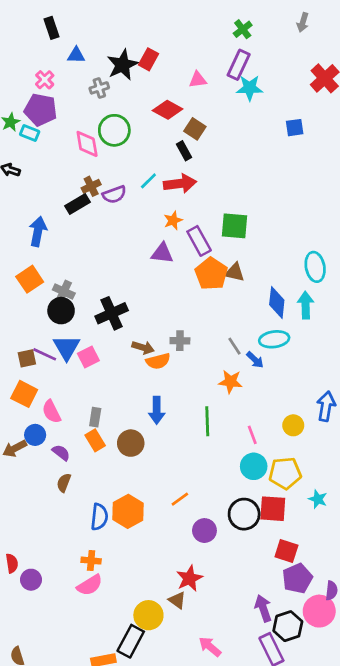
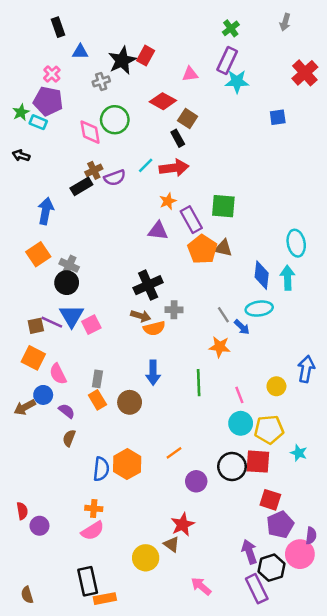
black cross: (112, 313) -> (148, 285), moved
black rectangle: (131, 641) -> (88, 581), moved, turned -40

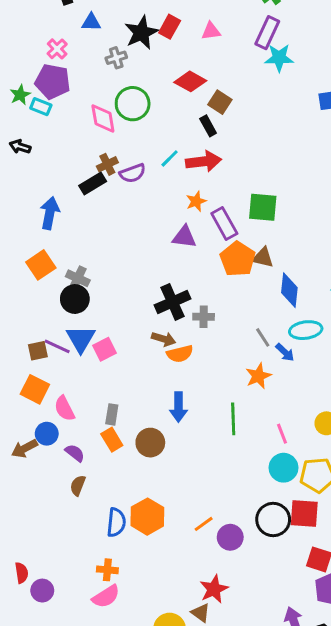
pink triangle: (190, 74) -> (211, 31), moved
blue diamond: (262, 275) -> (289, 290), moved
gray cross: (174, 310) -> (204, 317), moved
orange star: (220, 347) -> (258, 376), turned -30
orange line: (174, 453) -> (204, 524), moved

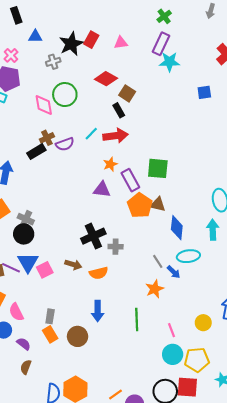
brown arrow: (164, 339) -> (73, 265), moved

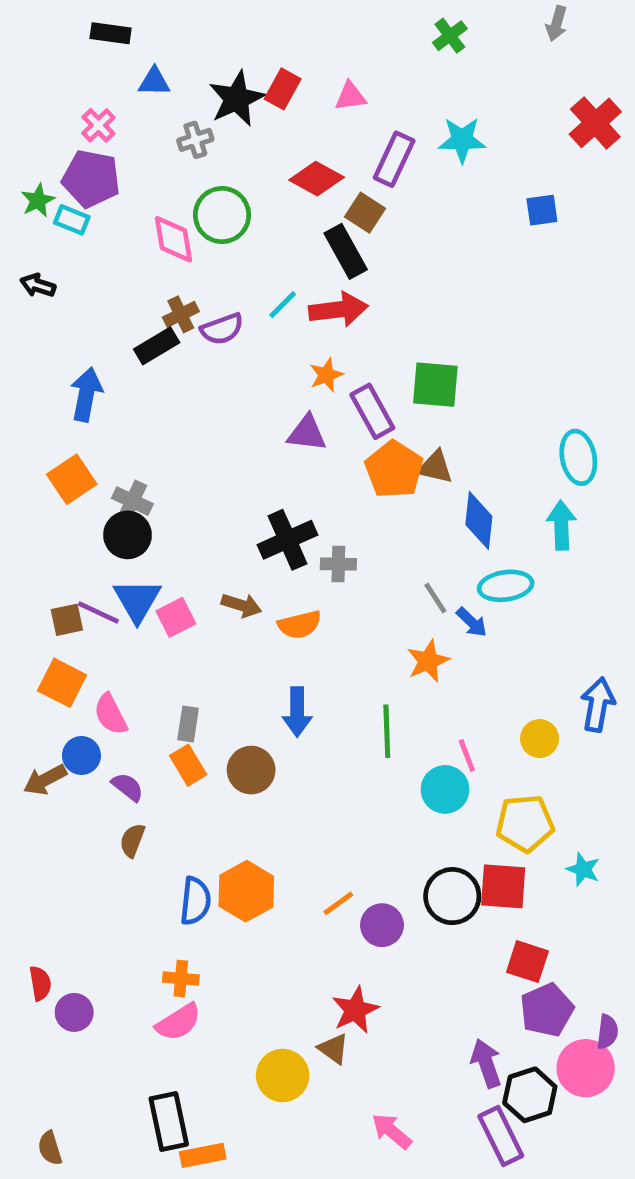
black rectangle: (16, 15) -> (111, 33), turned -63
purple rectangle: (161, 44) -> (394, 159), moved
black rectangle: (119, 110) -> (346, 251), size x1.5
cyan circle: (173, 354) -> (445, 789), moved

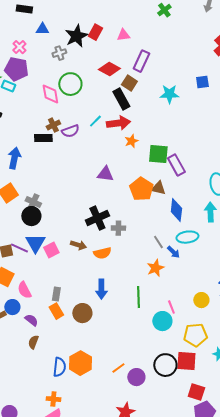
cyan star: (462, 140) -> (169, 94), moved
black rectangle: (157, 346) -> (43, 138), turned 30
orange star: (326, 375) -> (131, 141), moved
purple rectangle: (372, 411) -> (176, 165), moved

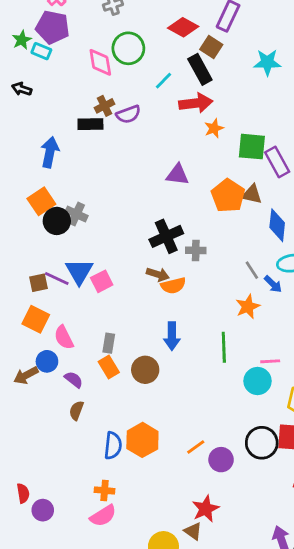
cyan line: (95, 121) -> (163, 81), moved
black circle: (31, 216) -> (57, 221), moved
brown arrow: (78, 245) -> (158, 274), moved
pink line: (171, 307) -> (270, 361), turned -72

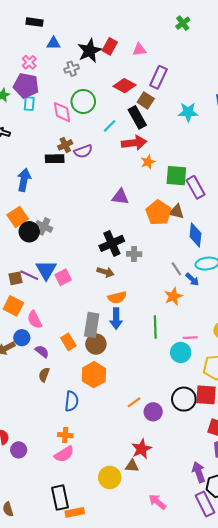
cyan rectangle: (41, 51) -> (29, 104), moved, turned 72
orange semicircle: (173, 286) -> (117, 297), moved
gray rectangle: (109, 343) -> (92, 325), moved, size x1.6
orange hexagon: (142, 440) -> (94, 375), moved
brown triangle: (193, 531) -> (132, 466), turned -32

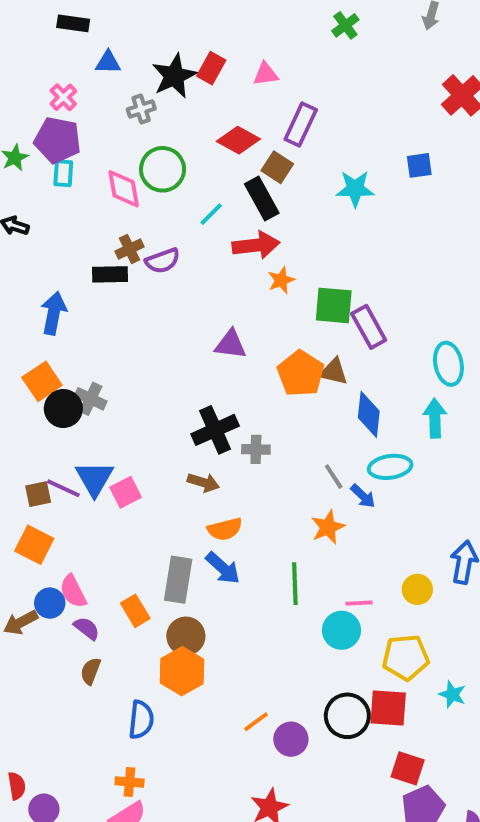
blue arrow: (116, 319) -> (223, 568), turned -48
pink semicircle: (35, 320) -> (73, 591), moved
brown circle: (96, 344) -> (186, 636), moved

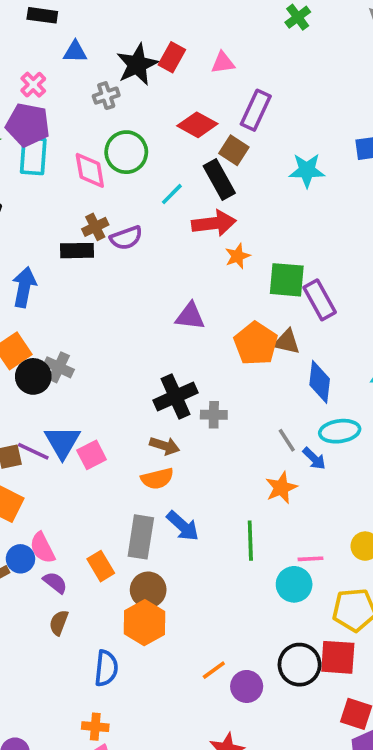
cyan rectangle: (63, 173) -> (33, 156), size x1.5
orange semicircle: (225, 529) -> (157, 479), moved

